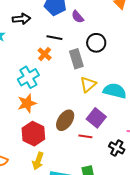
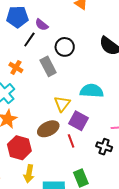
black line: (54, 38) -> (29, 39), moved, turned -56
yellow triangle: (88, 84) -> (62, 104), moved
brown ellipse: (65, 120) -> (48, 129), turned 40
red line: (85, 136) -> (71, 141), turned 72

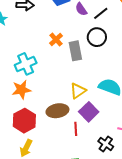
black line: (29, 39) -> (101, 13), moved
orange cross: (16, 67) -> (56, 40), moved

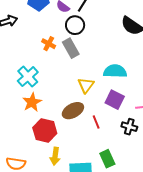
black circle: (97, 37) -> (75, 25), moved
purple square: (89, 112) -> (115, 100), moved

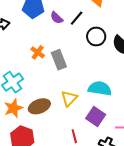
black circle: (75, 25) -> (96, 36), moved
brown ellipse: (73, 111) -> (39, 106), moved

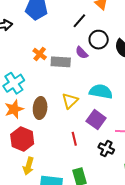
purple semicircle: (57, 18) -> (82, 53), moved
gray rectangle: (59, 60) -> (61, 62), turned -66
brown ellipse: (39, 106) -> (40, 108), turned -65

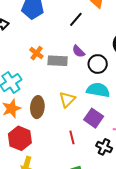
black circle: (99, 40) -> (98, 64), moved

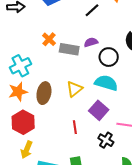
purple semicircle: (78, 51) -> (91, 42), turned 112

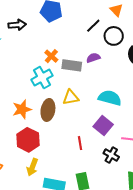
black circle: (109, 57) -> (114, 36), moved
cyan cross: (20, 66) -> (42, 78), moved
yellow triangle: (74, 89) -> (71, 97), moved, turned 30

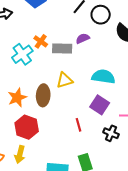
cyan cross: (42, 78) -> (22, 54), moved
yellow arrow: (32, 167) -> (20, 154), moved

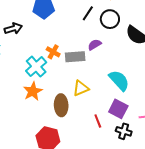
cyan semicircle: (103, 77) -> (119, 80), turned 45
orange star: (17, 98) -> (33, 91), moved
red line: (79, 125) -> (98, 121), moved
black cross: (111, 133) -> (124, 131), moved

